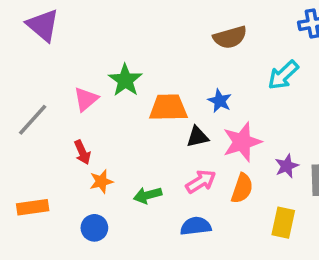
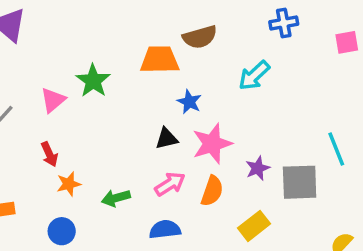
orange trapezoid: (168, 108) -> (160, 60), moved
yellow rectangle: (283, 223) -> (254, 226), turned 40

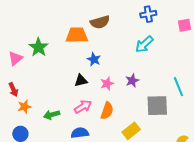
cyan arrow: (254, 76) -> (144, 44), moved
pink star: (212, 144) -> (107, 84), size x0.6
purple star: (258, 168) -> (132, 81), moved

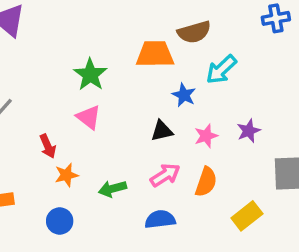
cyan arrow: (144, 44) -> (221, 69), moved
pink triangle: (15, 58) -> (89, 117), moved, turned -42

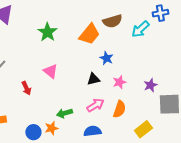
orange trapezoid: (155, 54) -> (89, 34), turned 130
cyan arrow: (221, 69) -> (140, 29), moved
green star: (90, 75) -> (47, 32), moved
purple star: (249, 131) -> (150, 85), moved
orange star: (66, 175) -> (51, 128), moved

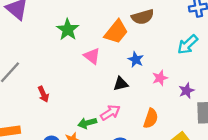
cyan arrow: (140, 29) -> (188, 45), moved
pink triangle: (50, 71) -> (92, 56), moved
pink star: (119, 82) -> (160, 78), moved
pink arrow: (95, 105) -> (110, 113), moved

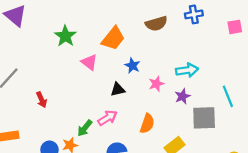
brown semicircle: (143, 17) -> (156, 24), moved
cyan arrow: (188, 45) -> (187, 70), moved, turned -145
green arrow: (87, 123) -> (85, 128), turned -36

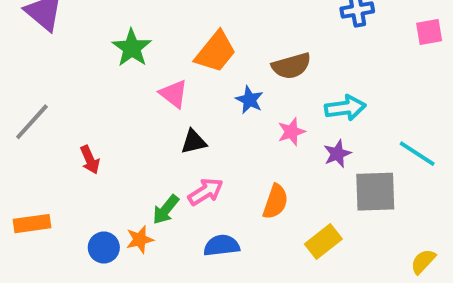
brown semicircle: (156, 24) -> (291, 66), moved
black triangle: (118, 89) -> (194, 142), moved
cyan line: (228, 96) -> (417, 154), turned -35

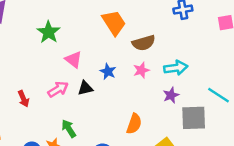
orange trapezoid: (216, 52) -> (114, 23), moved, turned -72
blue star: (249, 100) -> (108, 71), moved
pink star: (291, 132) -> (141, 70), moved
pink arrow: (206, 192) -> (58, 89), moved
green arrow: (166, 210) -> (69, 129), turned 108

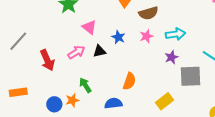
red arrow: (24, 99) -> (47, 60), size x1.5
orange semicircle: (134, 124) -> (129, 81), moved

